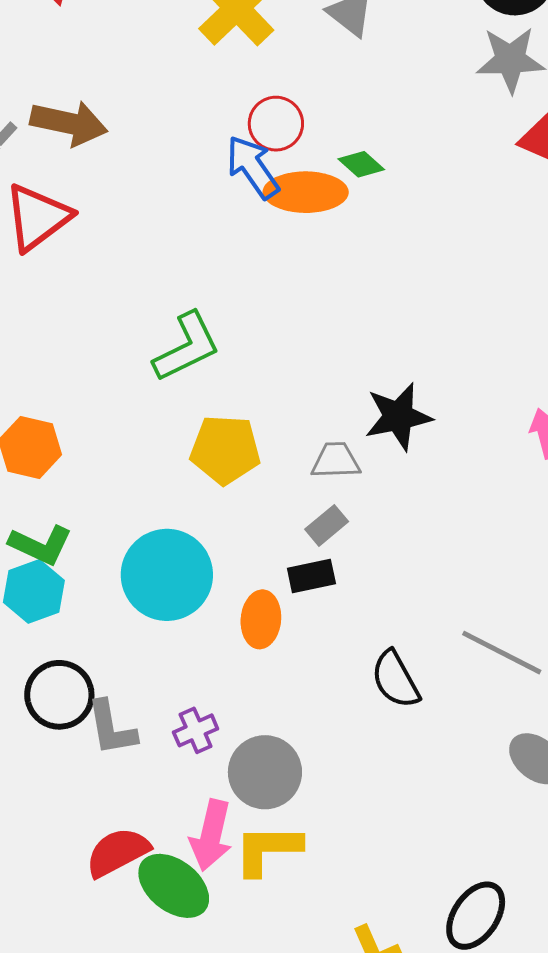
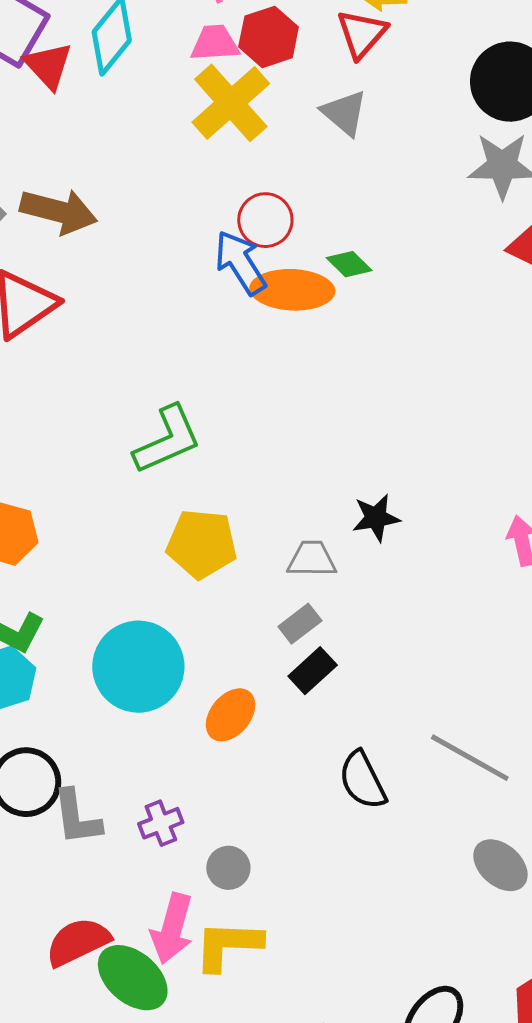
black star: (398, 417) -> (376, 518), size x0.7
black rectangle: (311, 576) -> (313, 671), moved, turned -33
orange ellipse: (261, 619) -> (231, 715), turned 32
gray circle: (265, 772) -> (228, 868), size x0.6

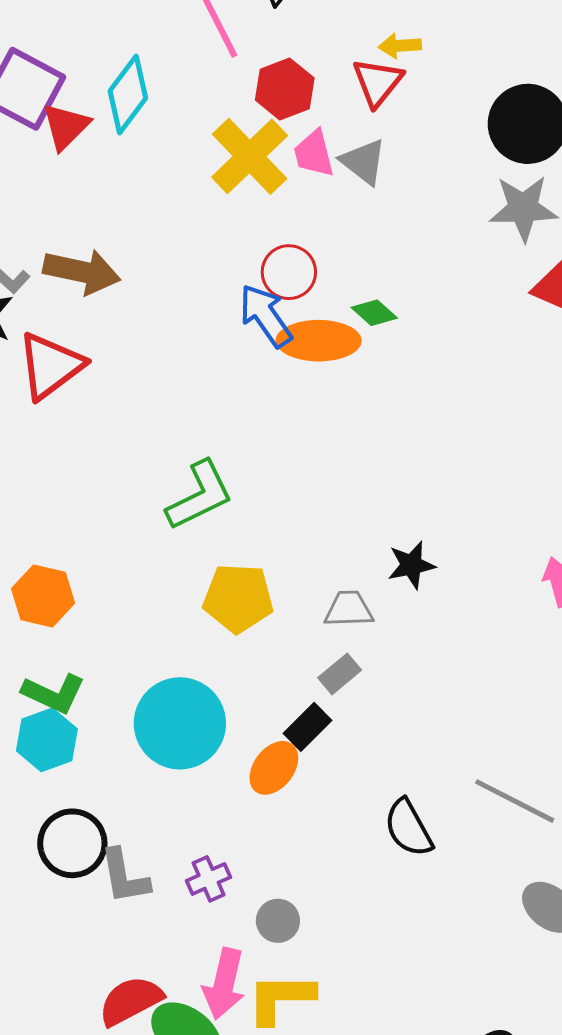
pink trapezoid: (215, 43) -> (314, 154), moved, turned -98
red triangle: (48, 66) -> (66, 126), turned 30
black rectangle: (313, 671) -> (308, 727), moved

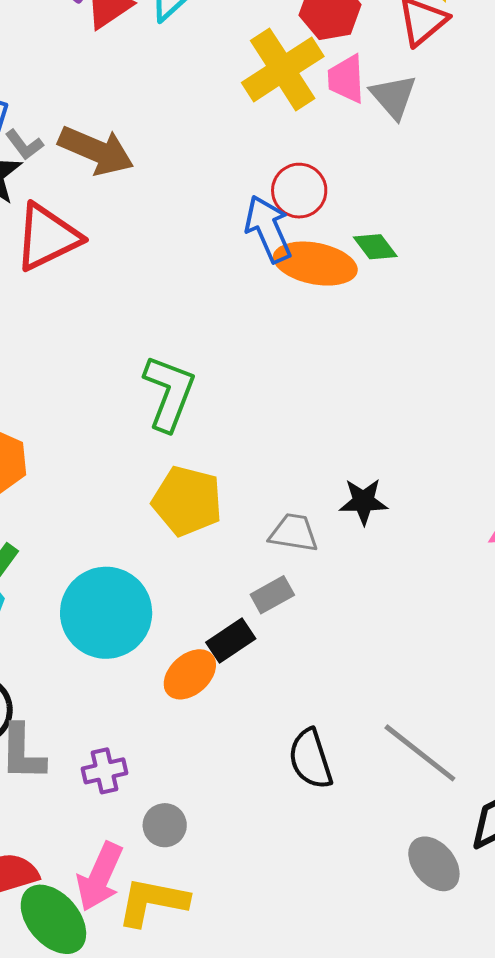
green L-shape: (200, 495) -> (169, 393), turned -54

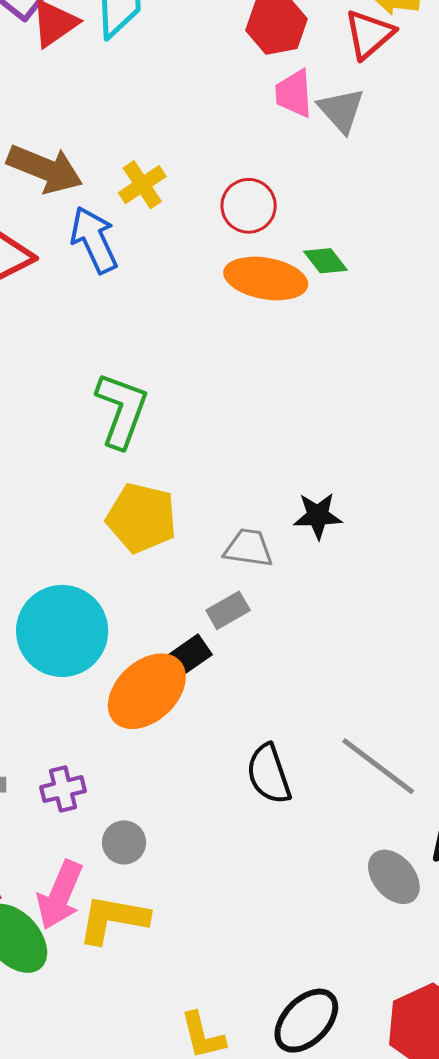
yellow cross: (283, 69) -> (142, 185), moved, size x0.6
blue arrow: (268, 229) -> (94, 240), moved
orange ellipse: (190, 674) -> (147, 691), size x1.5

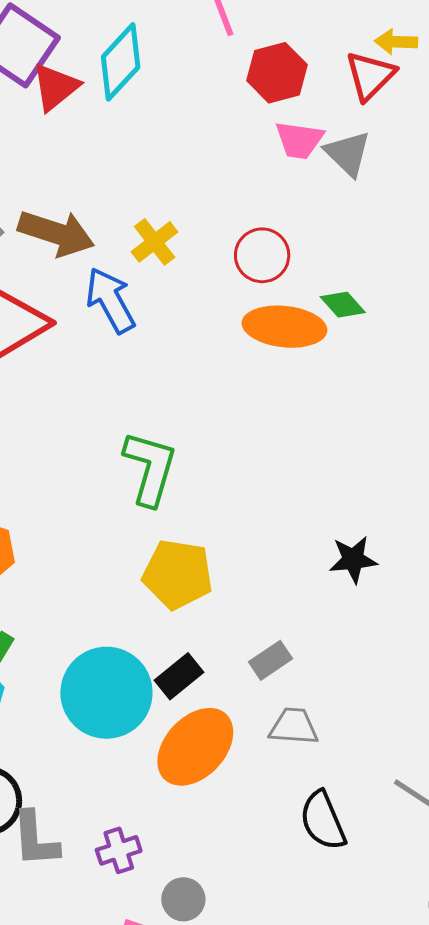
pink trapezoid: (294, 93) -> (299, 140), turned -74
gray trapezoid: (248, 548) -> (294, 727), moved
black rectangle: (187, 657) -> (179, 676), moved

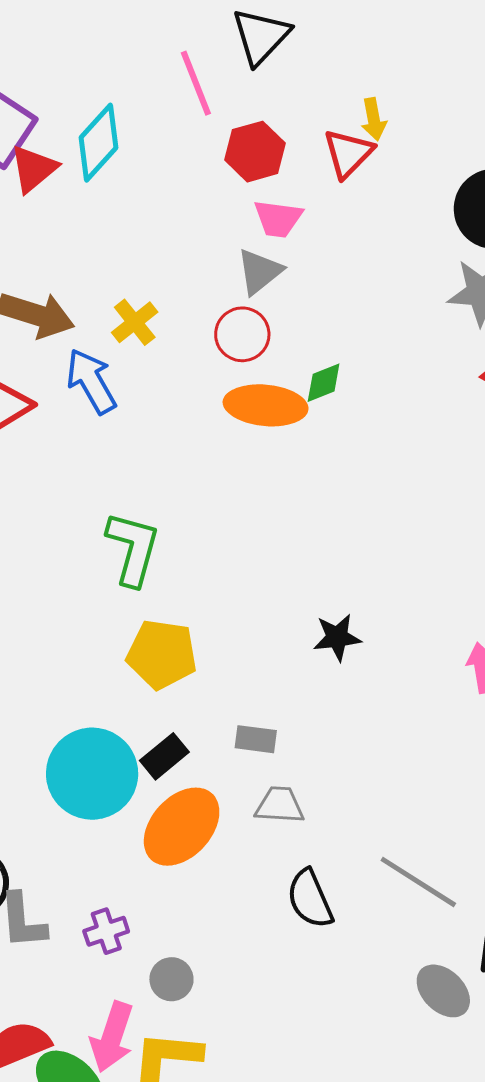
yellow arrow: (396, 42) -> (374, 119), turned -102
gray triangle: (348, 153) -> (259, 272), moved, turned 38
green diamond: (343, 305) -> (324, 383), turned -69
gray rectangle: (271, 660) -> (256, 739), turned 42

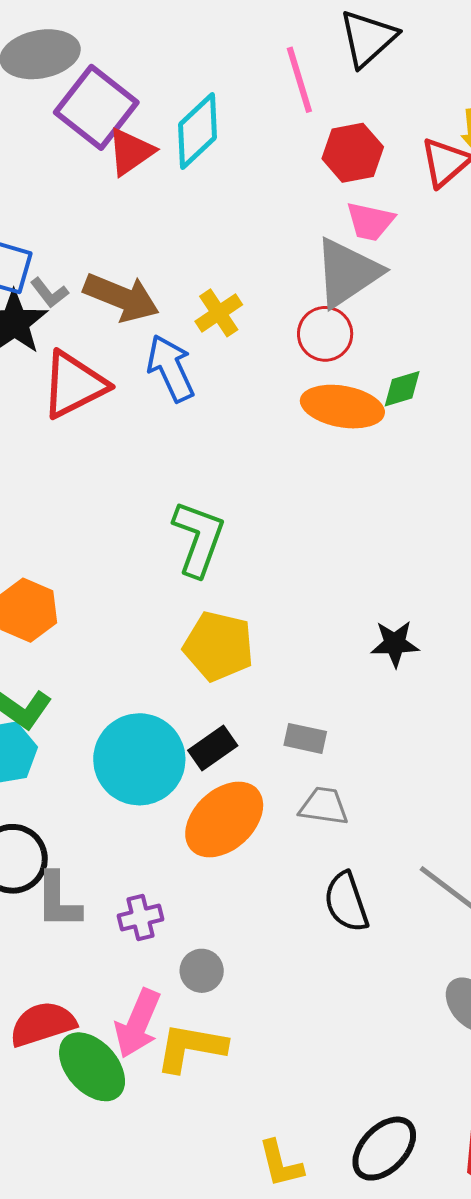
gray triangle: (259, 272) -> (347, 273), size x1.5

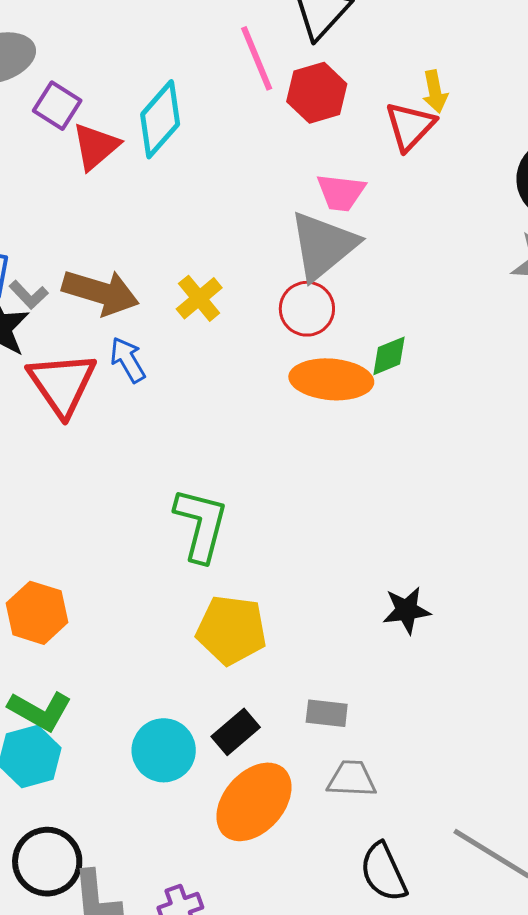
purple square: (96, 107) -> (57, 106), size x0.6
red hexagon: (353, 153) -> (317, 93), moved
blue arrow: (171, 368) -> (128, 360), moved, size x0.7
red triangle: (74, 385) -> (62, 384), turned -32
cyan circle: (139, 759) -> (164, 750), size x0.7

